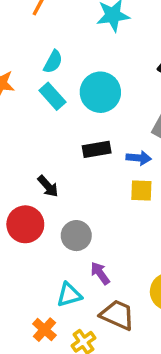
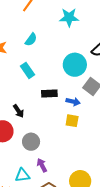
cyan circle: (100, 92) -> (75, 65), moved
cyan rectangle: (52, 96) -> (27, 70), moved

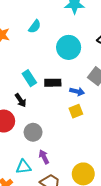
cyan circle: (75, 65) -> (69, 47), moved
cyan rectangle: (27, 70) -> (29, 78), moved
yellow square: (72, 121) -> (76, 111), turned -32

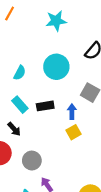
cyan semicircle: (35, 27) -> (20, 73), moved
blue arrow: (77, 92) -> (72, 111), turned -96

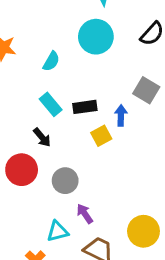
cyan circle: (56, 67) -> (96, 37), moved
yellow square: (73, 132) -> (101, 136), moved

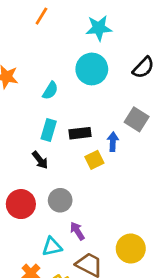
cyan rectangle: (51, 104) -> (49, 130), turned 55
red circle: (22, 170) -> (21, 204), moved

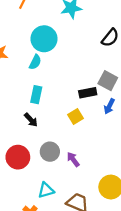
cyan circle: (92, 69) -> (44, 39), moved
black rectangle: (80, 133) -> (88, 93), moved
blue arrow: (113, 142) -> (109, 106), moved, turned -152
purple arrow: (77, 231) -> (73, 159), moved

